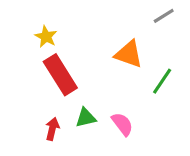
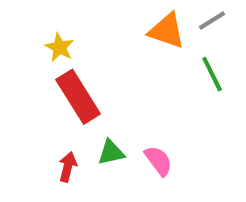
orange triangle: (129, 54) -> (167, 31), moved
green line: (162, 81) -> (212, 74), moved, turned -60

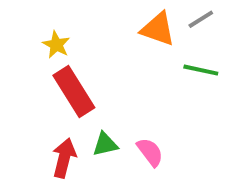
green line: (212, 74) -> (201, 70), turned -52
red arrow: (68, 167) -> (64, 158), size x1.4

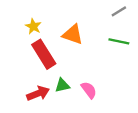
orange triangle: (158, 29) -> (73, 35), moved
red arrow: (64, 158) -> (38, 93), turned 55

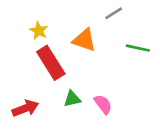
gray line: (119, 11) -> (114, 13), moved
red arrow: (38, 93) -> (25, 108), moved

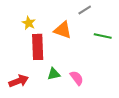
red rectangle: (51, 63) -> (38, 47), turned 30

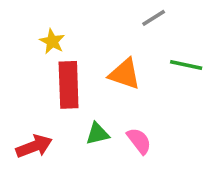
orange triangle: (63, 30) -> (125, 74), moved

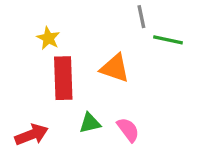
gray line: (154, 18) -> (141, 17), turned -70
green line: (186, 65) -> (168, 40), moved

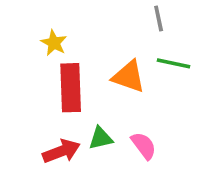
green line: (168, 40) -> (174, 63), moved
red arrow: (32, 135) -> (61, 151), moved

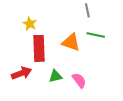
red arrow: (61, 151) -> (21, 73), moved

